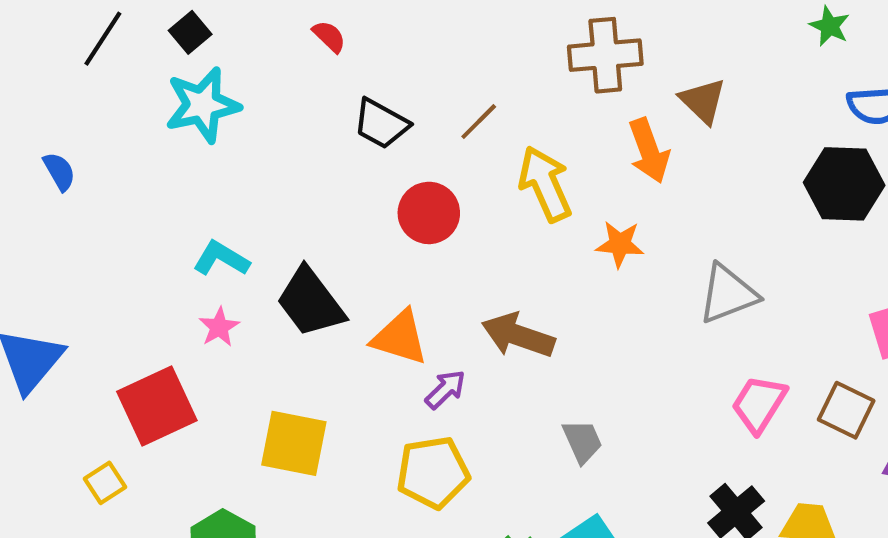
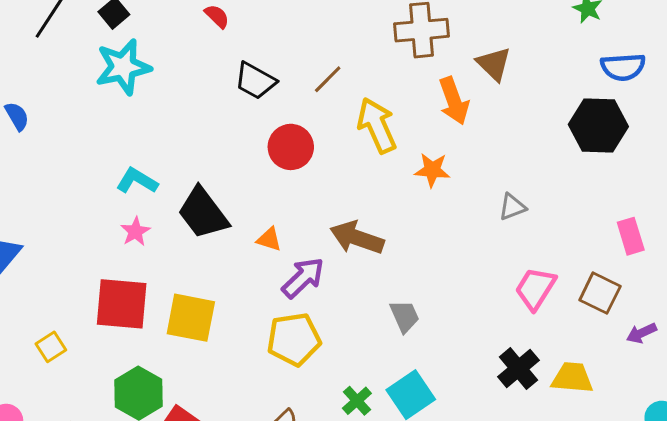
gray triangle: (728, 294) -> (512, 207), size x0.6
orange triangle: (400, 338) -> (269, 239), size x0.6
purple arrow: (445, 389) -> (303, 278), size x1.4
red square: (157, 406) -> (122, 304), moved, turned 30

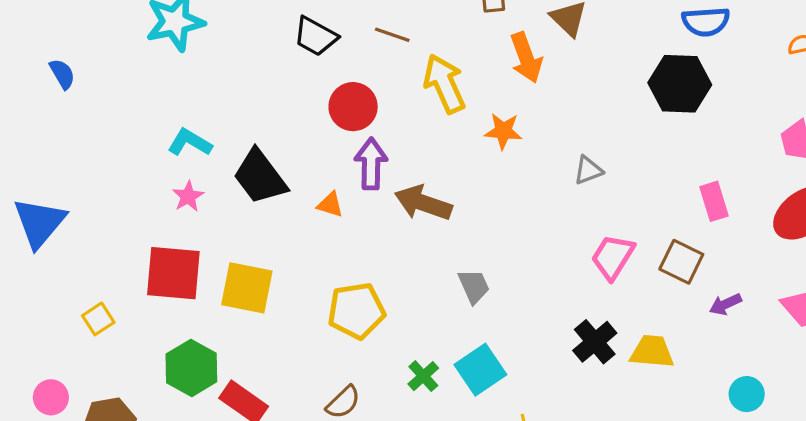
brown line: (328, 79) -> (392, 35), turned 64
purple arrow: (303, 278) -> (371, 164), moved, turned -45

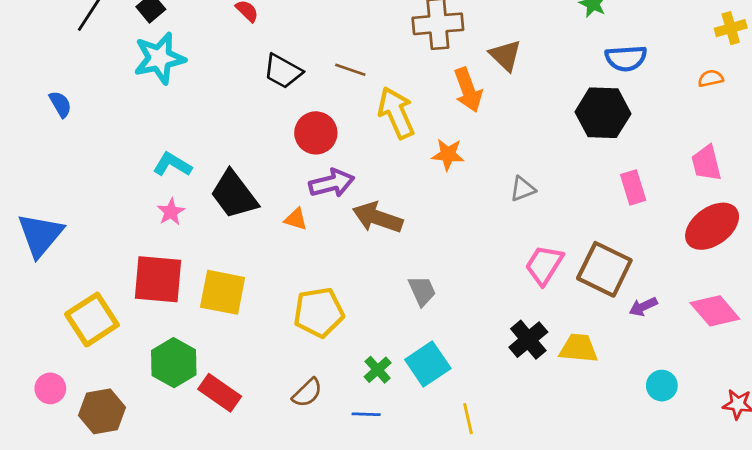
purple arrow: (371, 164) -> (332, 183), turned 75
pink rectangle: (714, 201) -> (633, 187), moved
brown square: (681, 262) -> (604, 269), size x1.4
yellow square: (98, 319) -> (92, 320), size x1.8

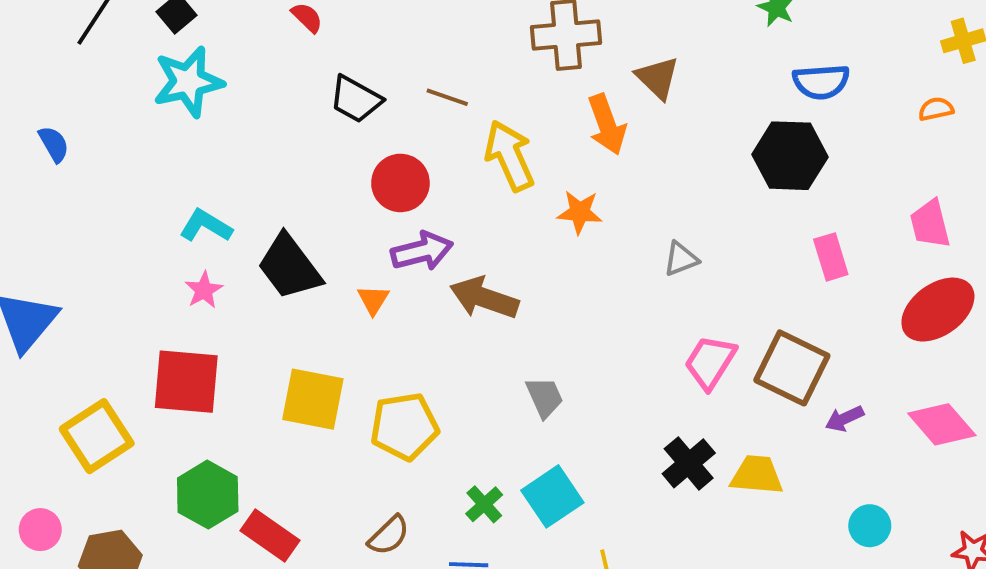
orange triangle: (296, 219) -> (373, 300), turned 45
yellow square: (223, 292) -> (313, 399), moved

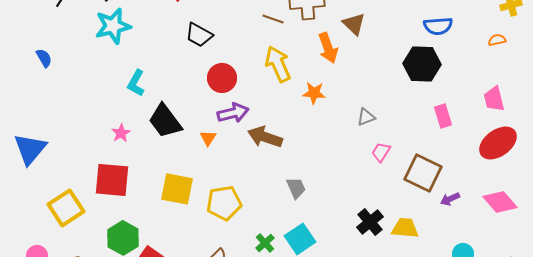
brown line: (447, 97) -> (273, 19), moved
cyan L-shape: (206, 226) -> (136, 83), moved, turned -92
pink trapezoid: (710, 362) -> (381, 152), moved, size x0.7

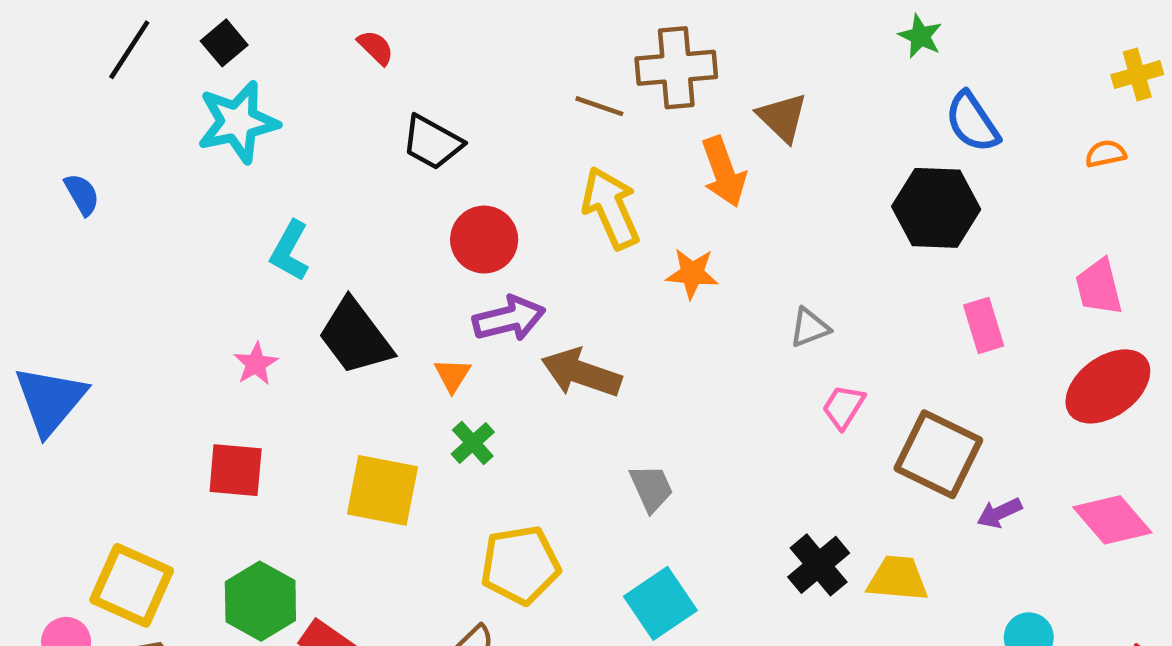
blue semicircle: (438, 26) -> (972, 122), turned 60
red square: (112, 180) -> (236, 470), size x0.7
yellow pentagon: (224, 203) -> (520, 565), moved
yellow square: (66, 208) -> (132, 585), moved, turned -33
green cross: (265, 243) -> (473, 443), moved

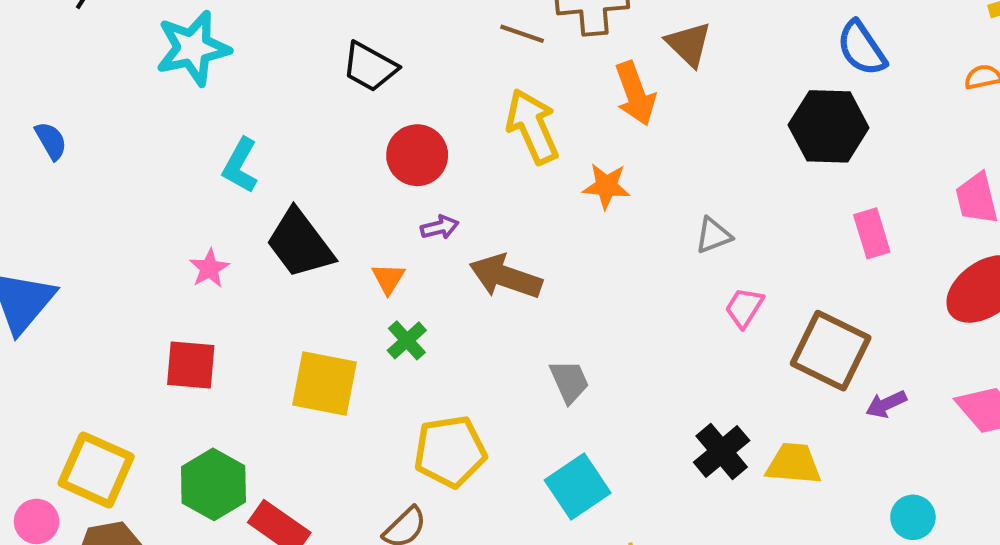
blue semicircle: (82, 194) -> (51, 141), moved
purple arrow: (509, 319) -> (440, 227), size x0.6

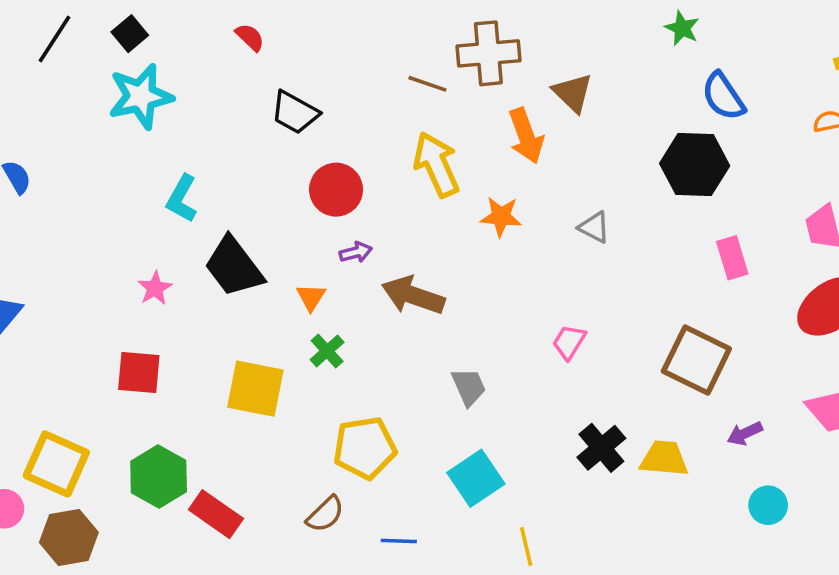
gray triangle: (713, 235) -> (594, 227), moved, turned 48
pink trapezoid: (744, 307) -> (569, 342), moved
purple arrow: (886, 404) -> (745, 433), moved

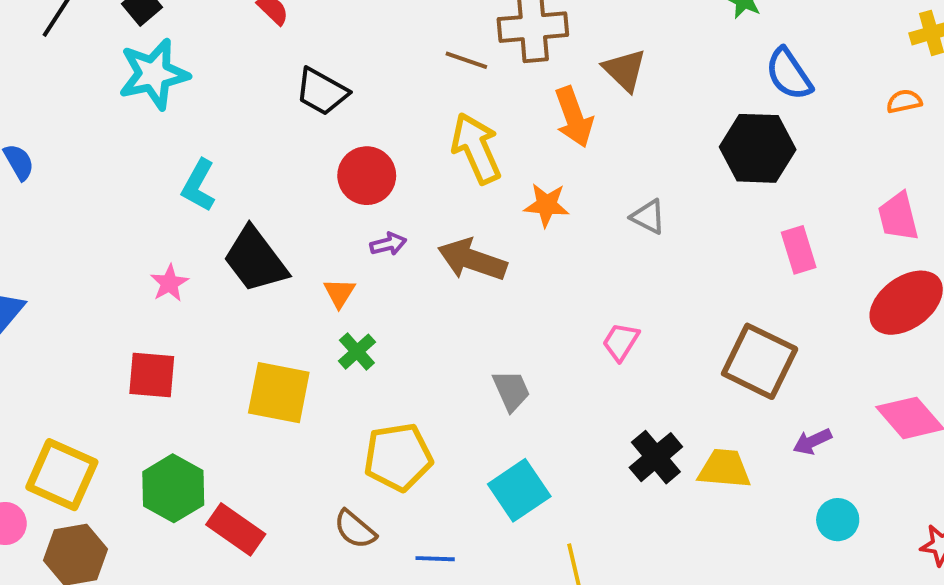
brown arrow: (413, 295) -> (472, 260), moved
brown semicircle: (325, 514) -> (355, 529), turned 84

